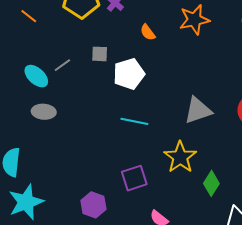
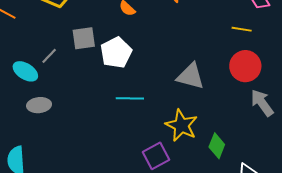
gray square: (100, 54) -> (84, 38), size x1.4
gray triangle: (198, 110) -> (191, 76), turned 44
purple square: (134, 178) -> (156, 156), moved

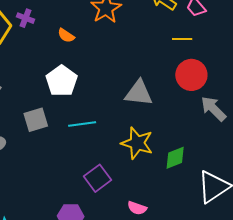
gray square: (84, 38) -> (36, 120), moved
green diamond: (217, 146) -> (175, 158), turned 55
purple square: (156, 156) -> (97, 178), moved

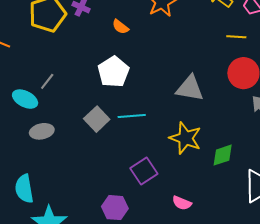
gray square: (36, 120) -> (97, 119), moved, turned -30

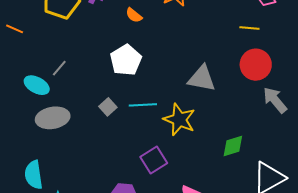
gray square: (97, 119) -> (108, 107), size x0.7
gray ellipse: (42, 131) -> (53, 118), size x1.4
yellow star: (185, 138) -> (179, 120), moved

